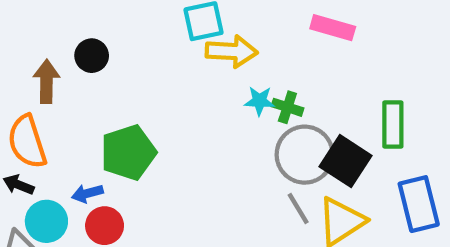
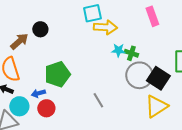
pink rectangle: (333, 28) -> (152, 16), turned 54
brown arrow: (46, 81) -> (19, 41), turned 48
gray line: (298, 208) -> (98, 100), moved

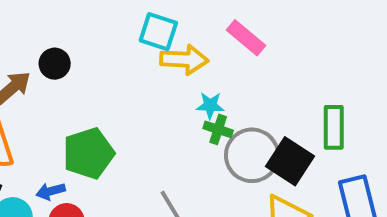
cyan square: (92, 13) -> (158, 32), turned 30
pink rectangle: (152, 16) -> (246, 38), moved, turned -30
green cross: (131, 53) -> (218, 129), moved

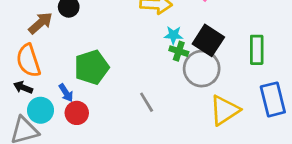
black square: (290, 161) -> (208, 40), moved
blue arrow: (51, 191) -> (66, 93), turned -108

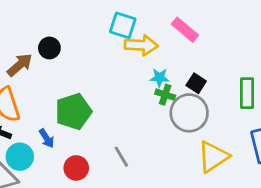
black square: (208, 40) -> (196, 83), size x0.6
gray line: (147, 102) -> (121, 157), moved
red circle: (77, 113) -> (76, 168), moved

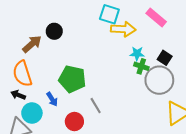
green pentagon: (73, 112) -> (72, 79), turned 30
gray line: (121, 157) -> (96, 106), moved

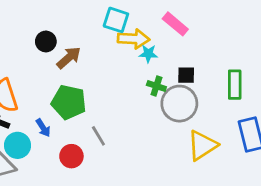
brown arrow: (32, 44) -> (69, 58), moved
cyan star: (137, 54) -> (148, 54), moved
black square: (165, 58) -> (186, 75), turned -32

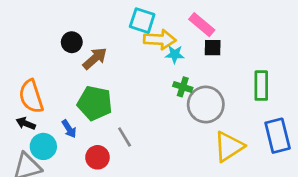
black square: (186, 75) -> (213, 48), moved

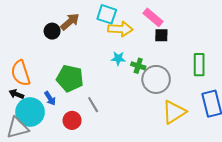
cyan star: (175, 54) -> (118, 58), moved
brown arrow: (95, 58) -> (70, 22), moved
cyan circle: (43, 146) -> (30, 112), size x1.4

